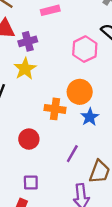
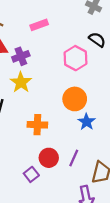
orange cross: (55, 109) -> (37, 125), moved
red circle: (29, 139) -> (49, 158), moved
purple square: (31, 182) -> (31, 174), moved, turned -32

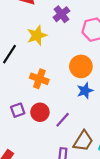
purple cross: (21, 56) -> (61, 14), moved, turned -35
purple square: (31, 174) -> (18, 110), moved

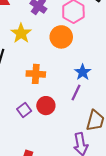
orange circle: (81, 66) -> (61, 37), moved
purple line: (63, 120) -> (76, 92), moved

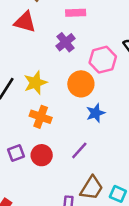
yellow star: (21, 33) -> (35, 83), moved
blue star: (83, 72) -> (96, 113), moved

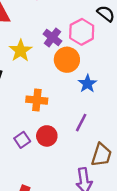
purple cross: (66, 42) -> (52, 37), moved
yellow star: (35, 83) -> (21, 51), moved

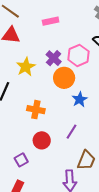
purple square: (22, 140) -> (21, 160), moved

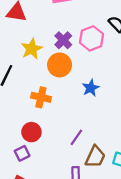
orange circle: (64, 78) -> (60, 65), moved
purple line: (71, 132) -> (76, 137), moved
red circle: (42, 140) -> (31, 132), moved

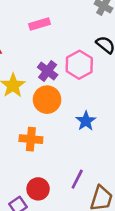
red circle: (31, 132) -> (38, 189), moved

